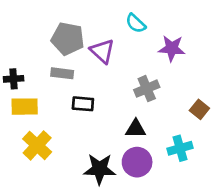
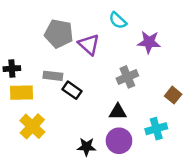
gray rectangle: (62, 73) -> (53, 76), moved
black rectangle: (83, 104) -> (72, 90), turned 30
black star: (100, 169) -> (86, 147), size x0.7

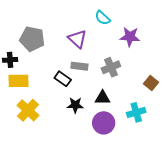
gray pentagon: (59, 34) -> (32, 39), moved
gray rectangle: (53, 76) -> (79, 66), moved
black star: (86, 147) -> (75, 105), moved

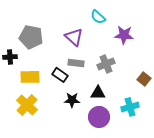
yellow rectangle: (18, 81) -> (30, 77), moved

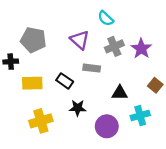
purple star: (124, 35) -> (141, 49), moved, turned 30
gray rectangle: (76, 63) -> (92, 68), moved
gray cross: (106, 64) -> (114, 46), moved
black triangle: (98, 93) -> (120, 93), moved
yellow cross: (27, 105) -> (41, 121), moved, turned 30

